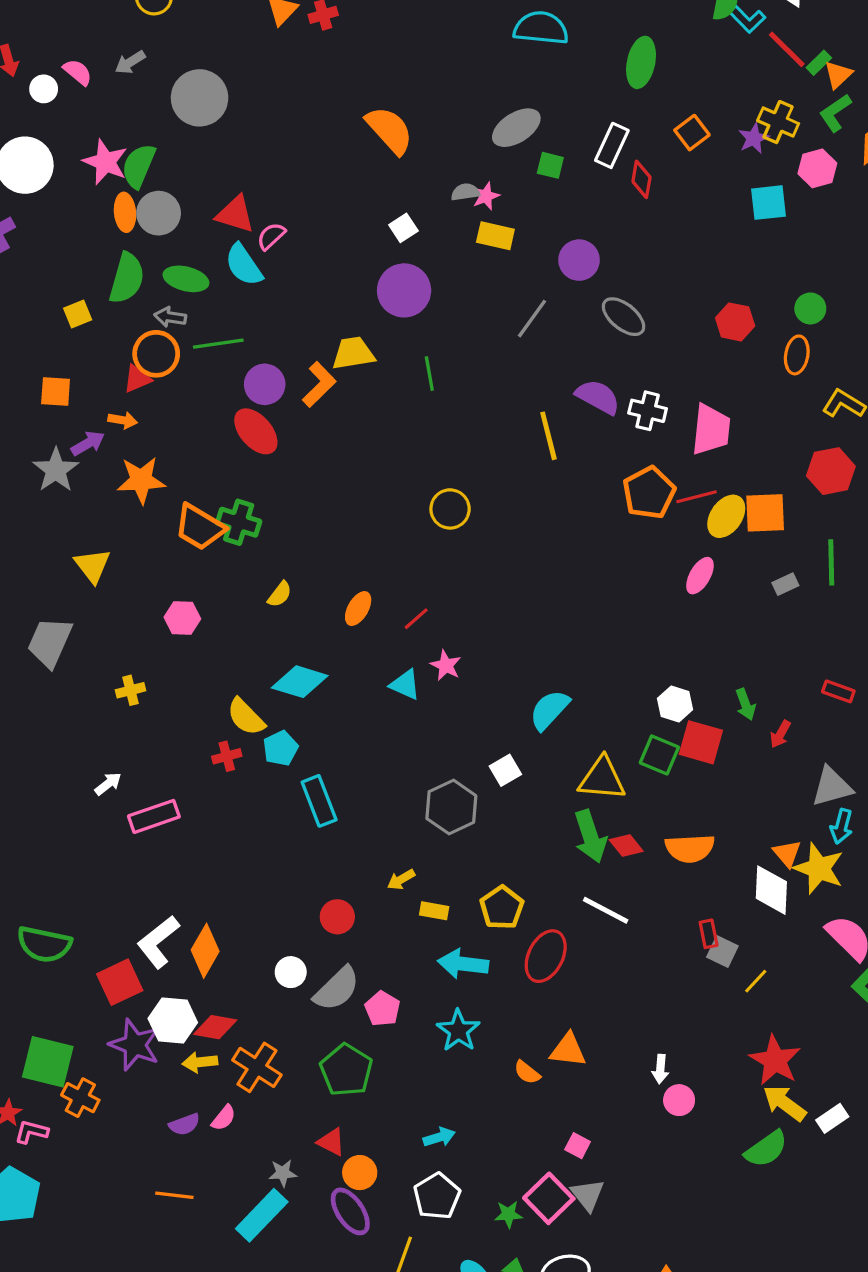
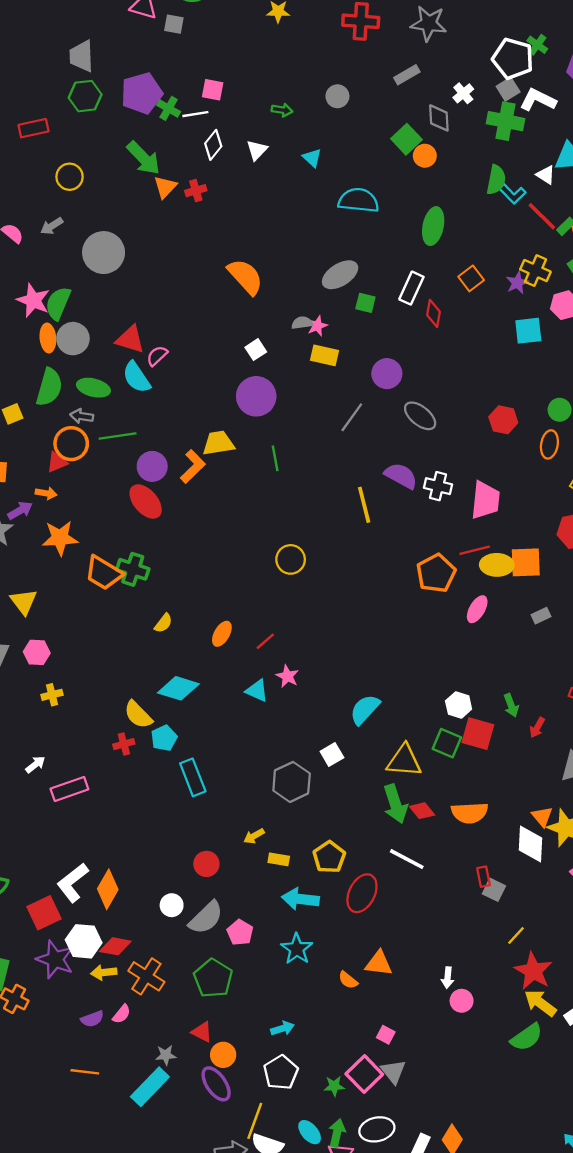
orange pentagon: (649, 493) -> (436, 573), moved
yellow ellipse: (726, 516) -> (497, 565), turned 56
pink hexagon: (182, 618) -> (37, 652), moved
yellow line: (756, 981) -> (516, 935), moved

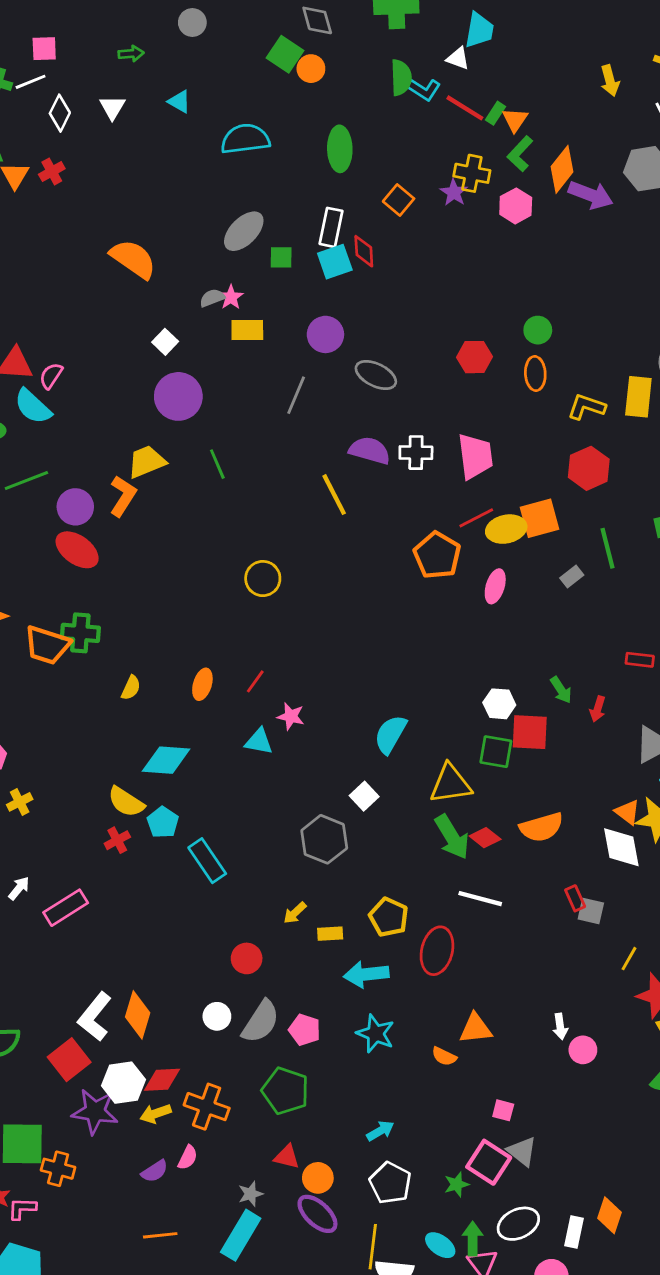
cyan square: (528, 331) -> (335, 262), moved

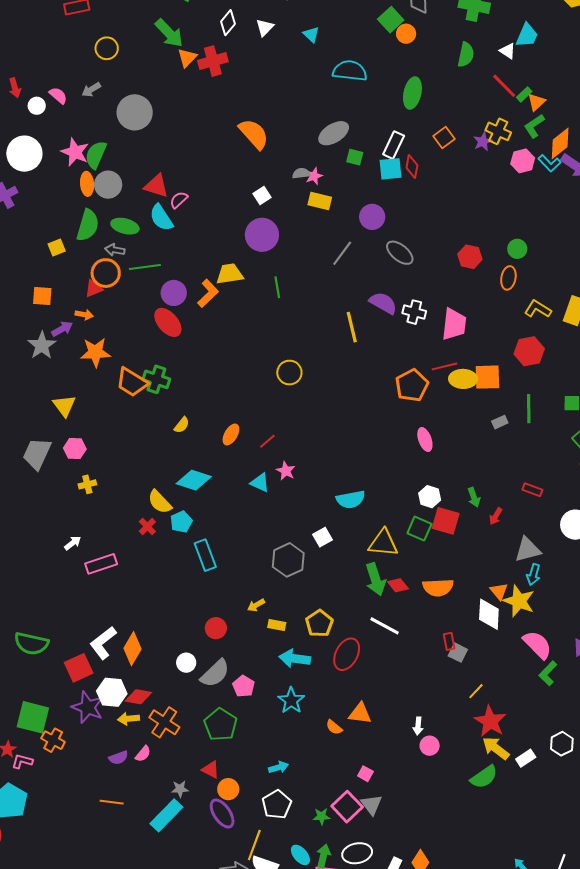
cyan L-shape: (424, 89) -> (550, 163), moved
red cross: (52, 171) -> (213, 61), size x1.6
pink ellipse: (495, 586) -> (425, 440), moved, turned -50
cyan semicircle: (390, 734) -> (351, 499), turned -144
red cross: (117, 840) -> (147, 527), turned -30

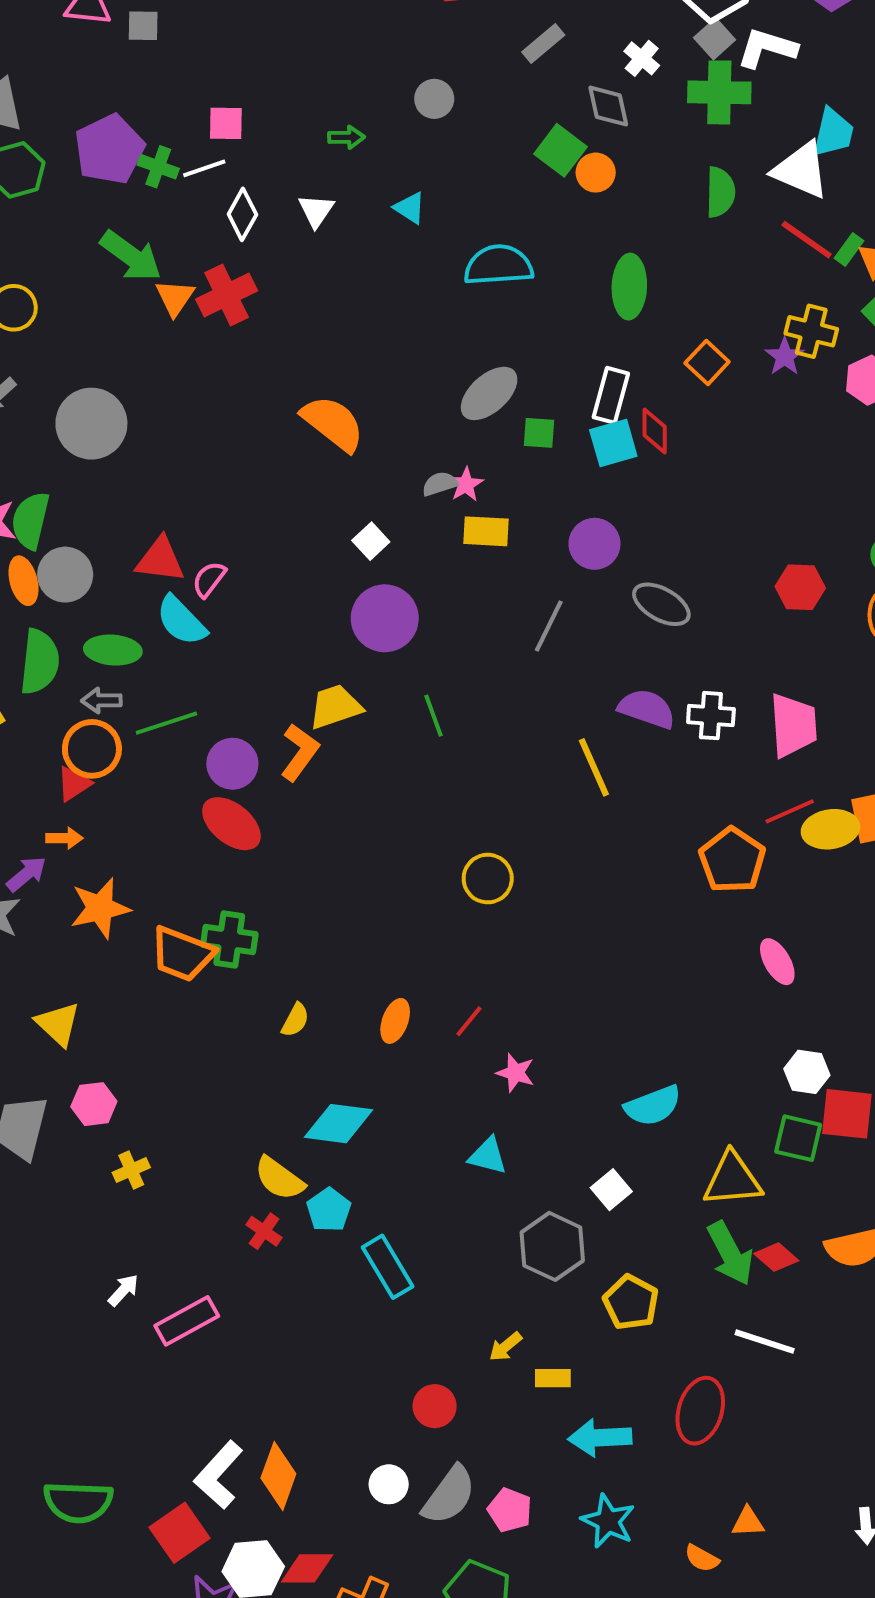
white triangle: (508, 51) -> (801, 170), size x1.8
cyan triangle: (260, 483) -> (488, 1156), moved
yellow pentagon: (319, 623) -> (631, 1302), moved
orange triangle: (360, 713) -> (748, 1522), size x0.7

